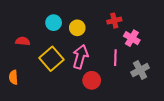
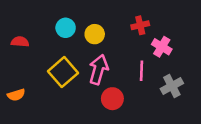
red semicircle: (23, 41) -> (20, 42), moved
orange semicircle: (13, 77) -> (16, 95), turned -104

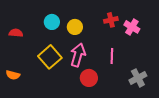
pink cross: (162, 47) -> (132, 27), moved
gray cross: (172, 86) -> (138, 78), moved
orange semicircle: (16, 95) -> (13, 75), turned 32

